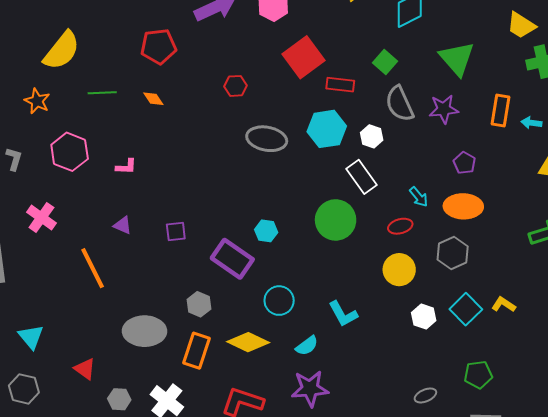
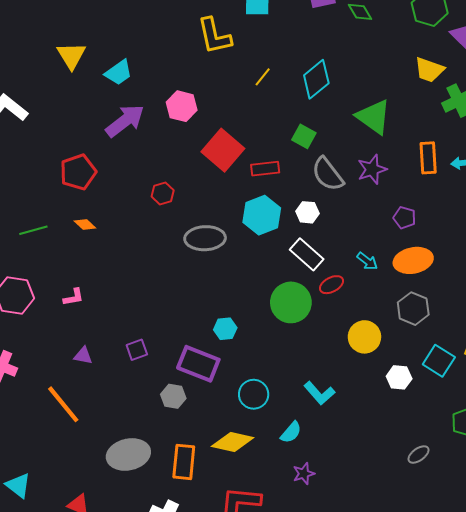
red ellipse: (400, 226) -> (332, 285), moved
gray hexagon: (199, 304) -> (173, 396), moved
purple star: (310, 389) -> (304, 474), size x0.6

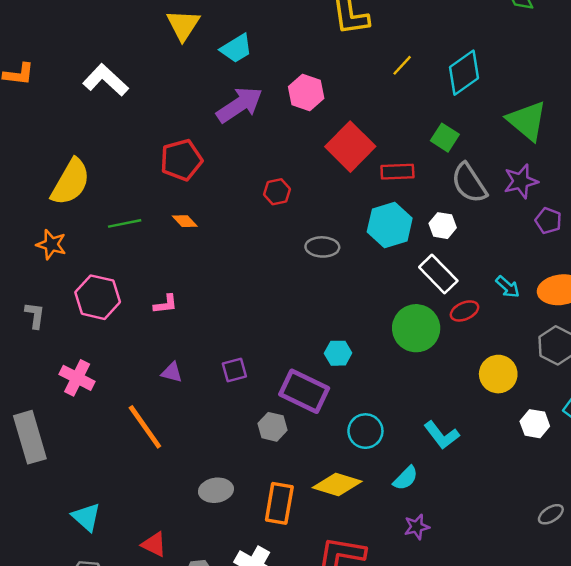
purple pentagon: (404, 218) -> (548, 221), moved
gray ellipse: (205, 238) -> (322, 247), size x0.7
gray ellipse: (128, 454) -> (216, 490), size x0.7

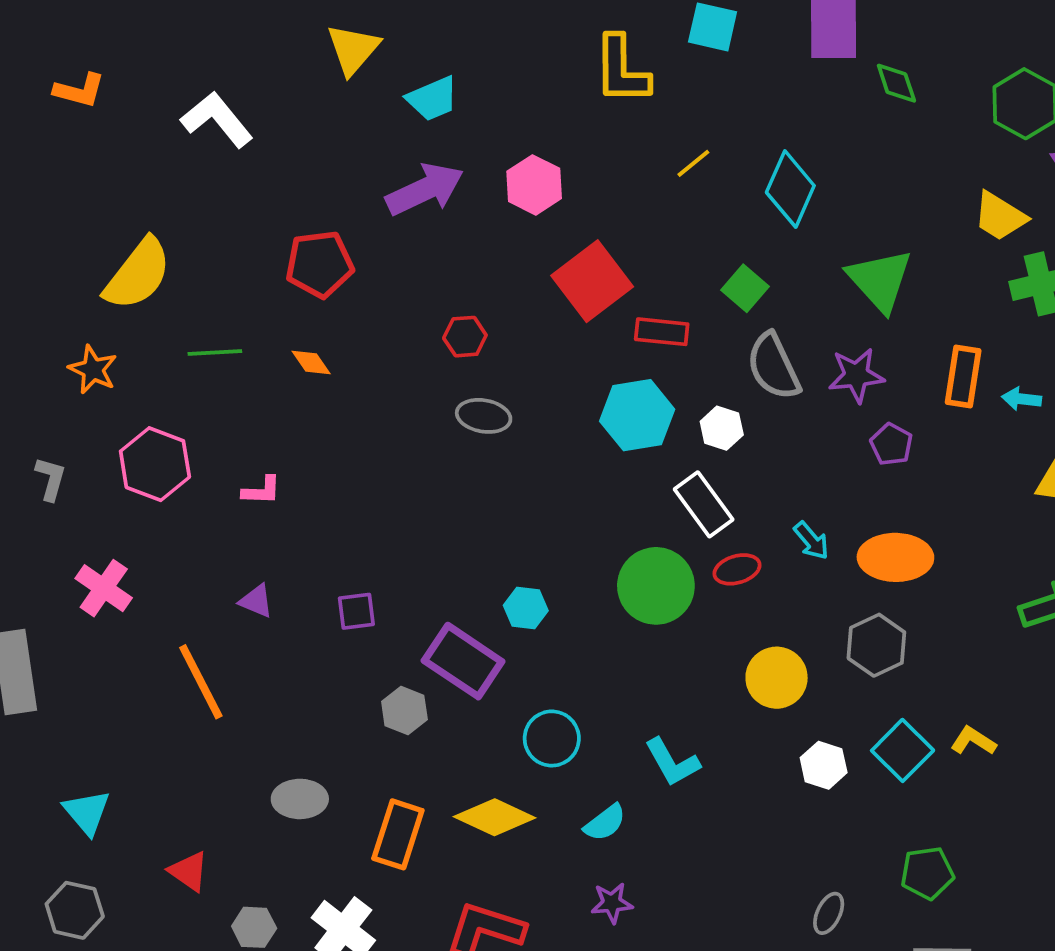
cyan diamond: (464, 73) -> (790, 189), turned -39
gray ellipse: (322, 247) -> (484, 416), moved
gray ellipse: (551, 514) -> (829, 913), turned -40

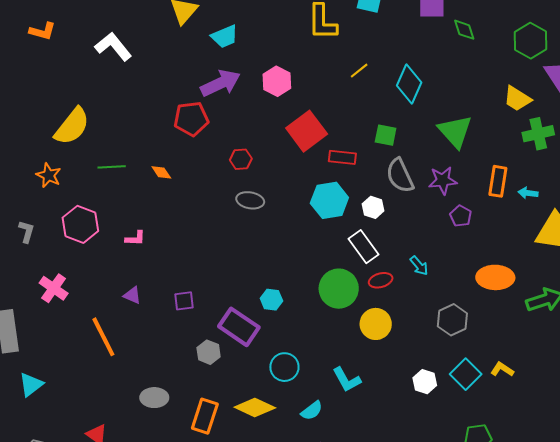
red pentagon: (319, 264) -> (191, 119), moved
green square: (745, 288) -> (386, 135), turned -30
orange ellipse: (895, 557) -> (495, 277), moved
yellow circle: (777, 678) -> (376, 324), moved
cyan triangle: (87, 812) -> (31, 385), moved, turned 32

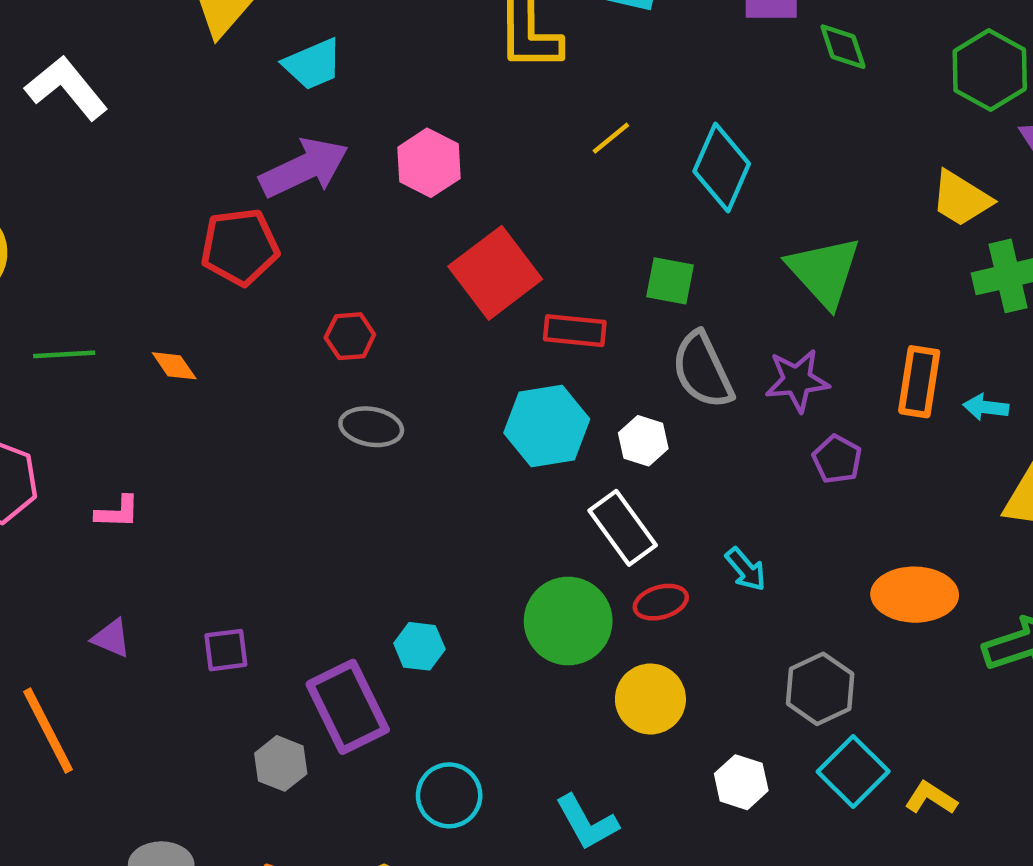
purple rectangle: (239, 327) -> (348, 707), turned 30
cyan square: (466, 374) -> (853, 772), moved
white hexagon: (425, 382) -> (741, 782), moved

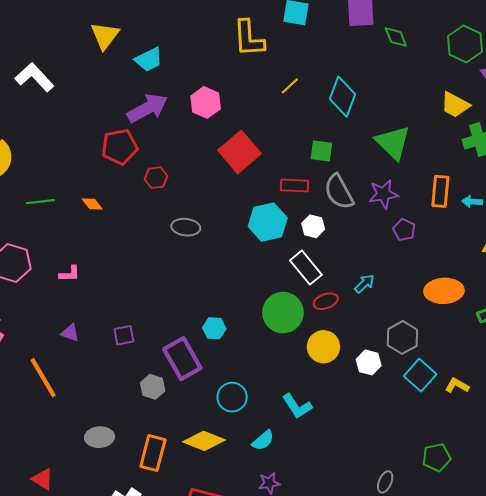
red rectangle: (575, 331) -> (295, 185), moved
red hexagon: (350, 336) -> (156, 178), moved
cyan arrow: (746, 569) -> (364, 284), turned -90
white hexagon: (741, 782) -> (369, 362), moved

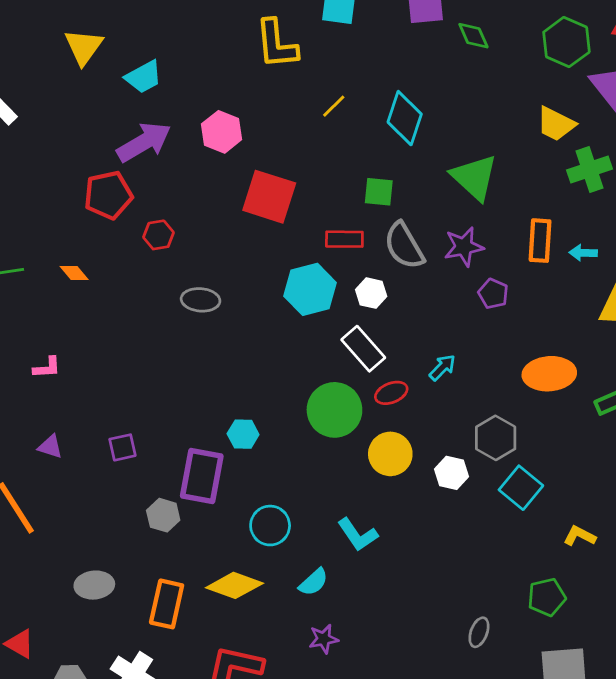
red square: (240, 152) -> (269, 197), turned -30
purple rectangle: (182, 359) -> (202, 476), turned 42
yellow L-shape: (457, 385) -> (580, 536), moved

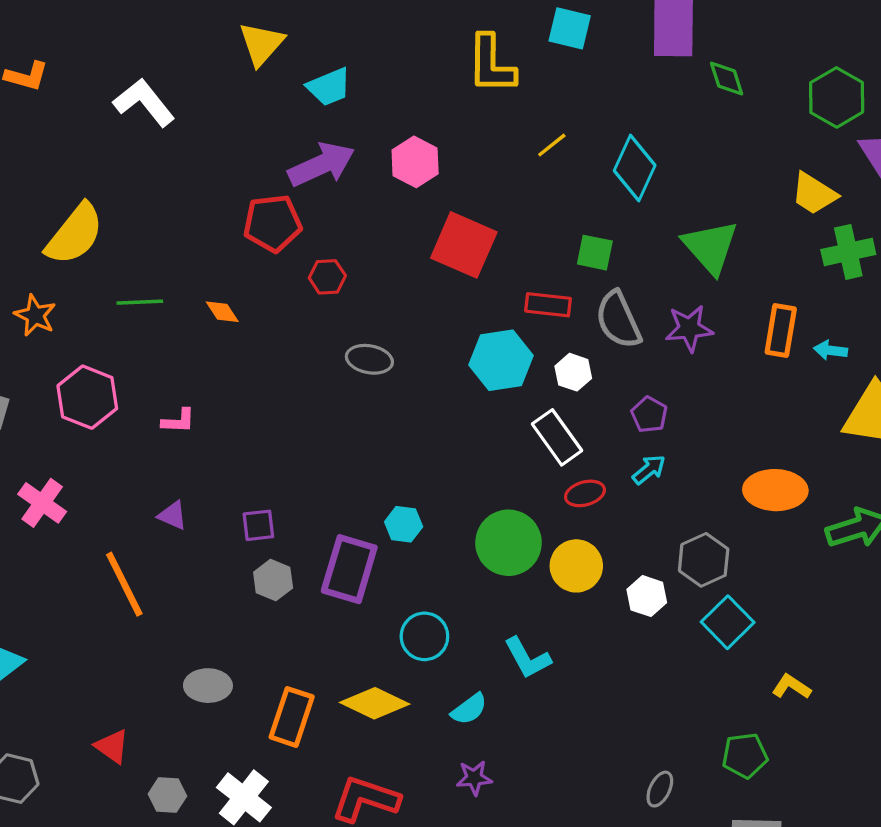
purple pentagon: (493, 294) -> (649, 415), moved
green circle: (334, 410) -> (508, 543), moved
gray hexagon: (163, 515) -> (273, 580), moved

